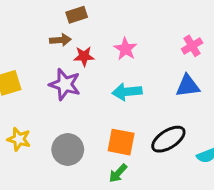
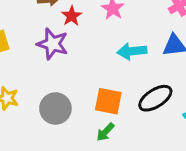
red star: (84, 56) -> (72, 16), turned -30
cyan arrow: (127, 92) -> (132, 51), moved

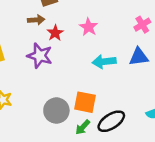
black ellipse: (155, 98) -> (111, 121), moved
gray circle: (55, 109) -> (56, 111), moved

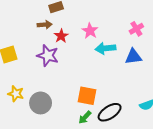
cyan arrow: (104, 62) -> (105, 48), moved
gray circle: (56, 111) -> (41, 103), moved

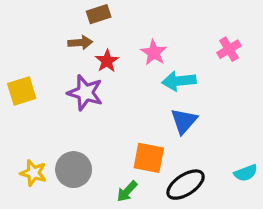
blue triangle: (133, 57) -> (184, 121), moved, turned -42
yellow star: (16, 94) -> (33, 173), moved
green arrow: (85, 117) -> (127, 191), moved

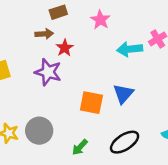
pink star: (154, 53) -> (100, 20), moved
cyan arrow: (179, 81) -> (130, 49), moved
orange square: (149, 158) -> (91, 103), moved

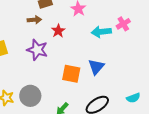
red star: (65, 48) -> (58, 31), moved

